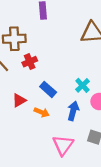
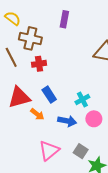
red triangle: (19, 100) -> (19, 97), size x1.6
blue arrow: (73, 111) -> (67, 121), turned 72

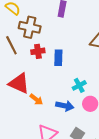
blue rectangle: (49, 95) -> (58, 58), moved, turned 35
red triangle: (19, 97) -> (19, 83), turned 40

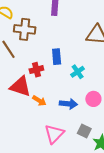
red cross: (38, 51) -> (36, 70), moved
cyan cross: (79, 85) -> (78, 72), moved

